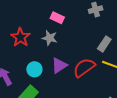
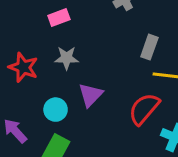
pink rectangle: (57, 18) -> (59, 17), moved, turned -32
red semicircle: (84, 68) -> (144, 109), moved

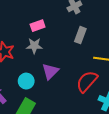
pink rectangle: (59, 17) -> (38, 26), moved
gray rectangle: (149, 47) -> (80, 35), moved

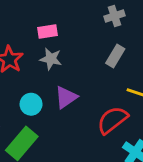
pink rectangle: (38, 26) -> (47, 31), moved

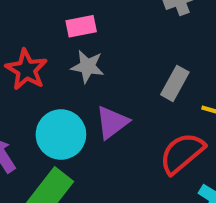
gray rectangle: (115, 56) -> (175, 83), moved
cyan circle: (31, 104) -> (61, 134), size x1.5

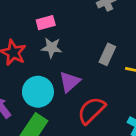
red semicircle: (182, 153) -> (91, 110), moved

